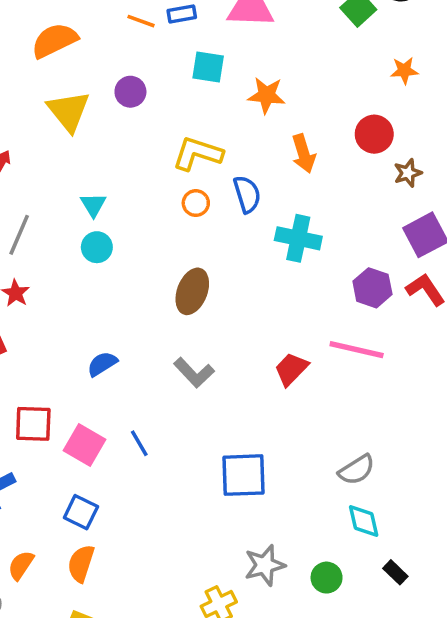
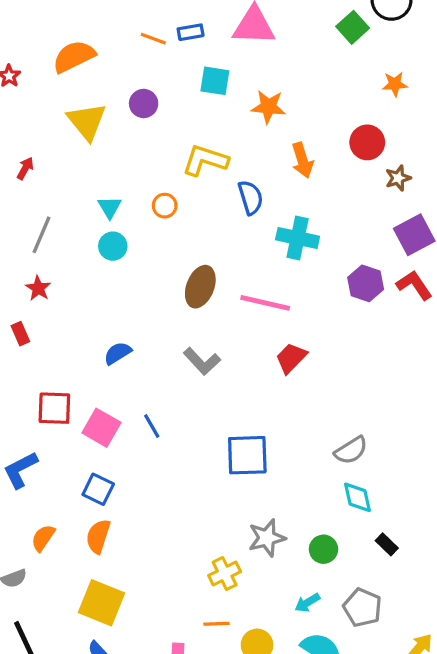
orange circle: (196, 203) -> (165, 206), moved
pink line: (357, 350) -> (265, 303), moved

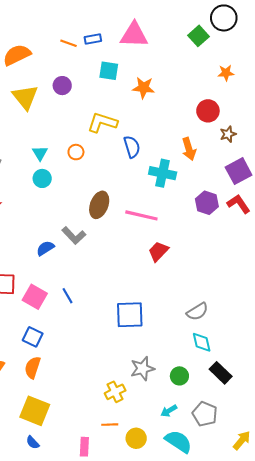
orange arrow: (302, 160) -> (189, 149), moved
gray L-shape: (202, 361) -> (74, 235), moved
black rectangle: (387, 544) -> (221, 373), size x1.5

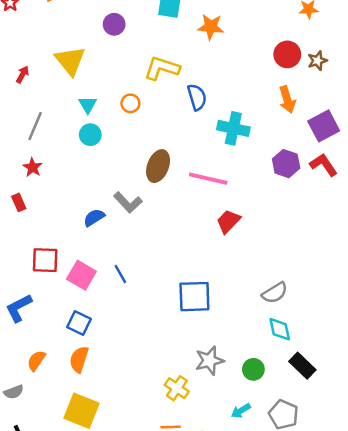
yellow triangle: (25, 97) -> (70, 61), moved
brown star: (228, 134) -> (317, 61), moved
orange arrow: (189, 149) -> (287, 100), moved
yellow cross: (115, 392) -> (177, 388), turned -30

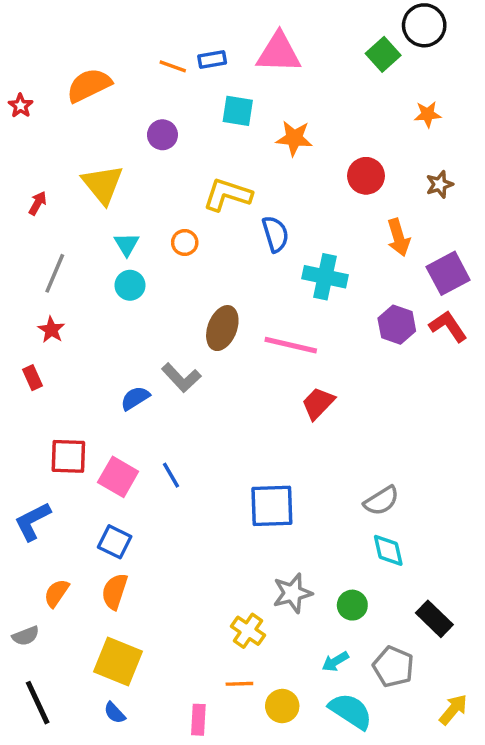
red circle: (287, 54) -> (366, 176), moved
black rectangle: (302, 366) -> (434, 619), moved

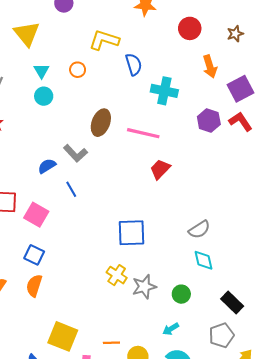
blue line: (171, 475) -> (71, 189), moved
yellow cross: (248, 631) -> (117, 275), moved
yellow square: (118, 662) -> (63, 336), moved
gray pentagon: (393, 667) -> (222, 335), moved, turned 30

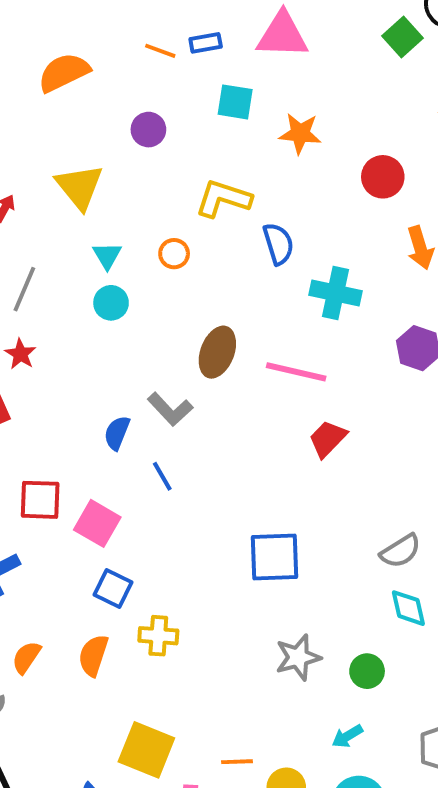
blue semicircle: (47, 166) -> (117, 433), turned -36
blue square: (34, 255) -> (113, 588), moved
yellow cross: (117, 275) -> (158, 636), moved, turned -30

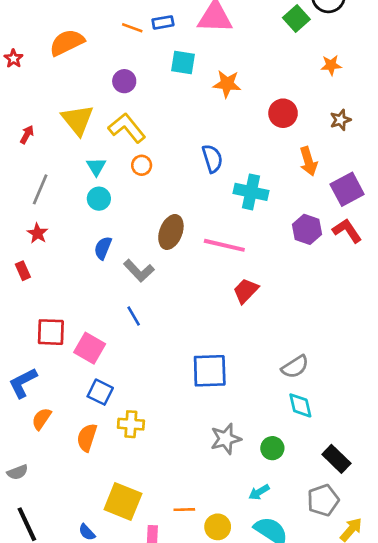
yellow L-shape: (223, 198) -> (127, 128), moved, turned 33
blue semicircle: (117, 433) -> (103, 248), moved
orange semicircle: (26, 657) -> (42, 419), moved

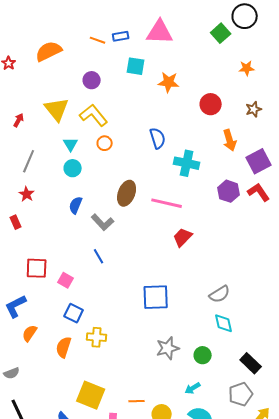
pink square: (90, 348) -> (66, 280), size x0.7

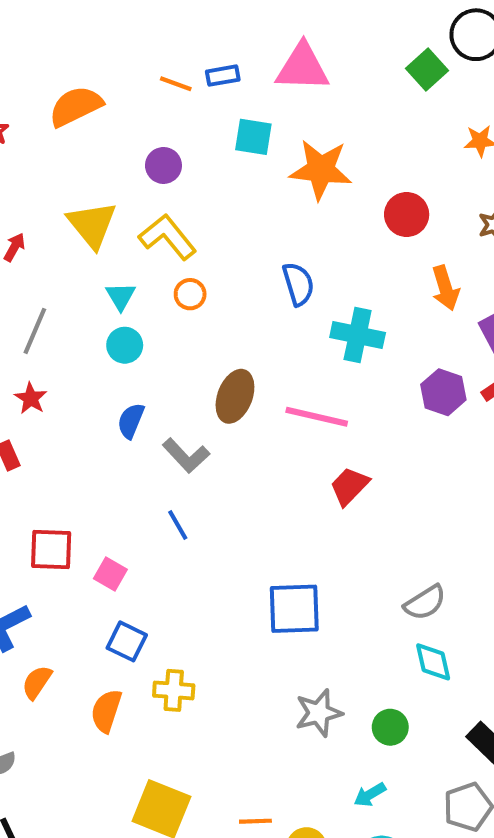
orange star: (169, 82) -> (321, 170), size x1.4

